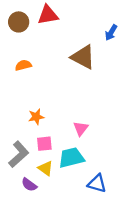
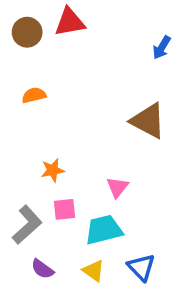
brown triangle: (83, 57) -> (148, 121), moved
yellow triangle: (46, 168) -> (94, 271), moved
blue triangle: (97, 183) -> (141, 267), turned 30

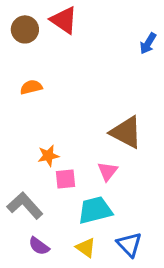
red triangle: (70, 22) -> (64, 20), turned 44
brown triangle: (148, 121) -> (126, 132), moved
pink square: (65, 209) -> (65, 179), moved
gray L-shape: (27, 225) -> (25, 206), turned -90

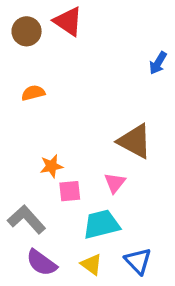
blue arrow: (148, 43) -> (158, 63), moved
purple semicircle: (39, 246) -> (42, 263), size x1.4

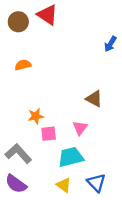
brown triangle: (135, 141) -> (94, 99), size x0.7
purple semicircle: (42, 263) -> (16, 184), moved

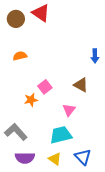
blue arrow: (110, 44) -> (95, 56), moved, turned -32
pink square: (49, 134) -> (45, 87), moved, turned -32
purple semicircle: (16, 184) -> (25, 158), moved, turned -36

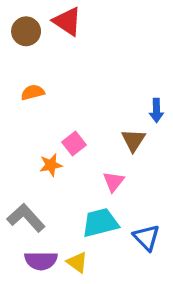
blue arrow: (95, 56) -> (156, 110), moved
brown triangle: (81, 85) -> (133, 140), turned 35
blue triangle: (83, 157) -> (147, 238), moved
yellow triangle: (55, 159) -> (77, 262), moved

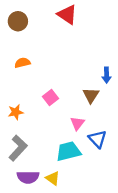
red triangle: (67, 21) -> (67, 15), moved
orange star: (51, 165) -> (16, 112), moved
gray L-shape: (26, 218) -> (18, 148), turned 85
blue triangle: (147, 238) -> (98, 139), moved

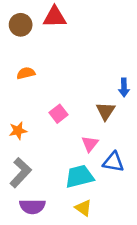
red triangle: (67, 15) -> (55, 17), moved, turned -35
blue triangle: (98, 139) -> (113, 162), turned -36
yellow triangle: (53, 178) -> (83, 208), moved

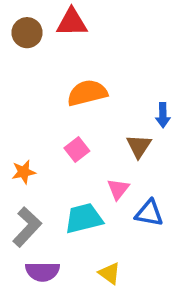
orange semicircle: (26, 73) -> (87, 93), moved, size x1.6
cyan trapezoid: (79, 176) -> (84, 218), moved

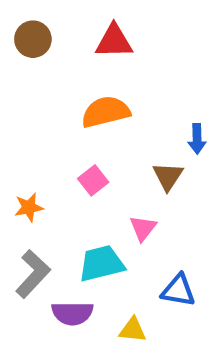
red triangle: (72, 22) -> (114, 41), moved
blue triangle: (149, 213) -> (178, 290), moved
purple semicircle: (42, 272) -> (72, 313), moved
yellow triangle: (110, 273) -> (133, 330), turned -30

